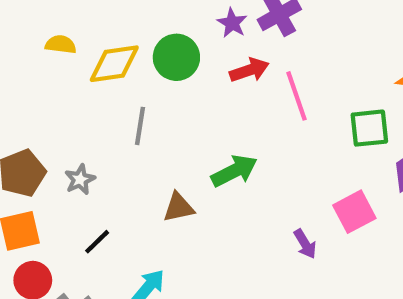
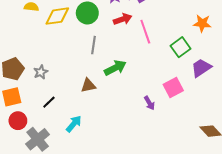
gray line: (140, 126) -> (94, 45), moved
green square: (369, 128) -> (180, 47), turned -30

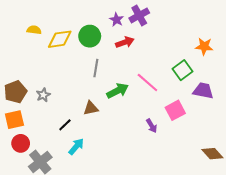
pink line: (145, 32) -> (147, 82), moved, turned -30
purple trapezoid: (201, 68) -> (203, 91), turned 45
black line: (49, 102) -> (65, 125), moved

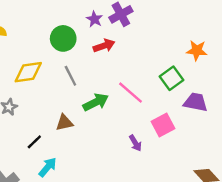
yellow diamond: (60, 39) -> (28, 72), moved
gray line: (96, 68) -> (70, 76), turned -36

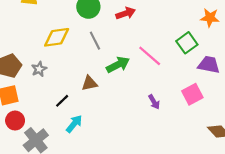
pink square: (163, 125) -> (192, 94), moved

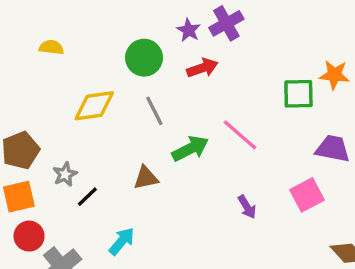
green square: (187, 43) -> (298, 94), moved, turned 35
gray star: (39, 69) -> (65, 174), moved
black line: (62, 101) -> (87, 197), moved

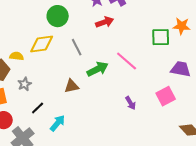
yellow semicircle: (51, 47) -> (17, 56), moved
green circle: (144, 58) -> (58, 16), moved
black line: (87, 197) -> (38, 108), moved

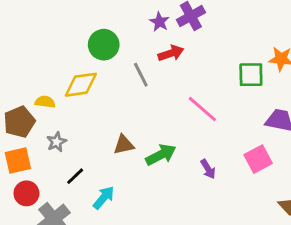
gray line: (77, 47) -> (141, 75), moved
green arrow: (98, 69) -> (161, 155), moved

